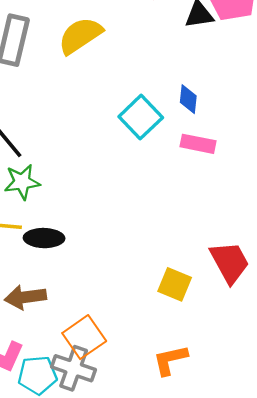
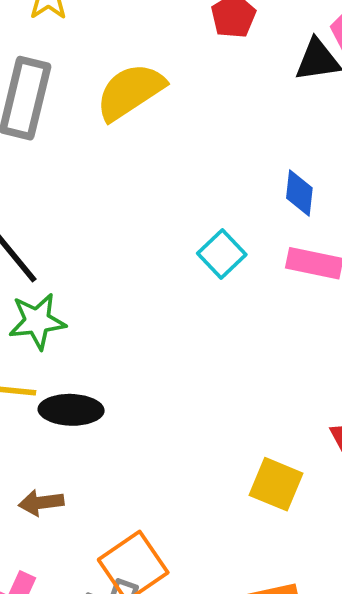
cyan square: (141, 117) -> (222, 254), moved, size x0.7
brown arrow: (25, 297) -> (41, 503), size x0.7

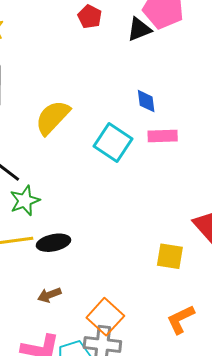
yellow semicircle: (130, 92) -> (53, 117), moved
cyan square: (222, 254) -> (113, 143), size x1.5

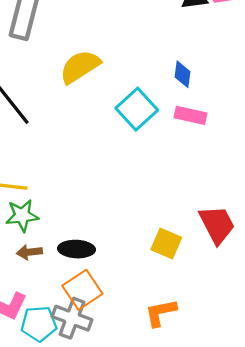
green star: (25, 201) -> (22, 216), moved
black ellipse: (53, 243) -> (76, 249), moved

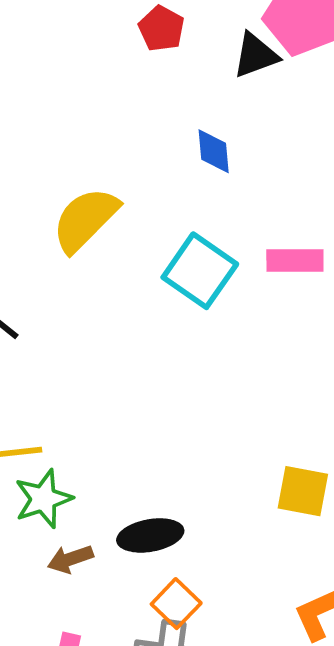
blue diamond: (183, 74) -> (214, 151), moved
orange square: (82, 290) -> (176, 604), size x0.7

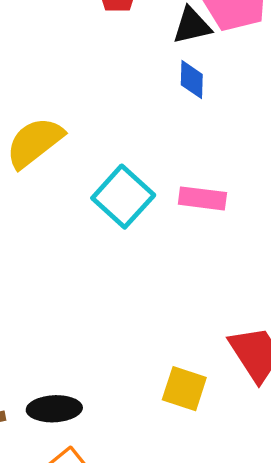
blue diamond: (214, 151) -> (192, 80), moved

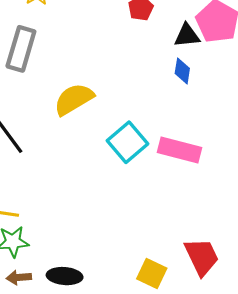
pink rectangle: (202, 198) -> (179, 150), size x1.4

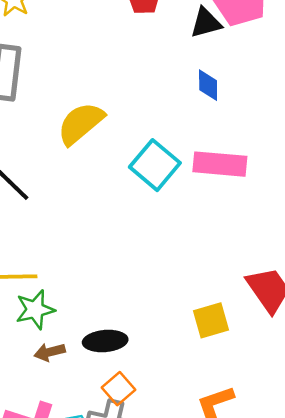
blue diamond: (182, 71) -> (208, 85), moved
yellow square: (152, 274) -> (211, 320), turned -32

